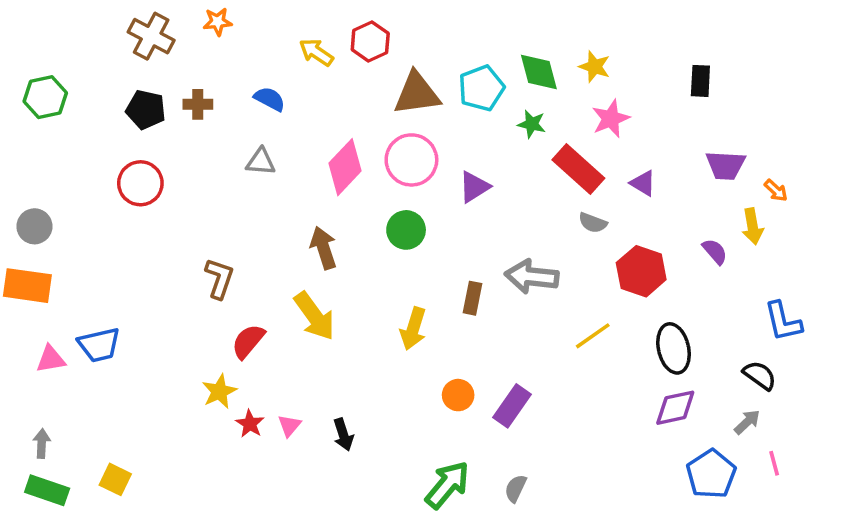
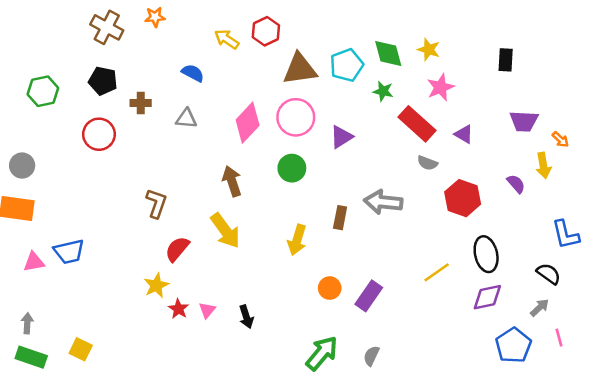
green hexagon: (45, 97) -> (43, 91), moved
brown cross: (198, 104) -> (141, 103), moved
yellow line: (593, 336) -> (437, 272), moved

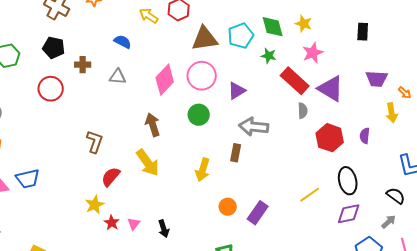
purple triangle: (464, 134) -> (331, 89), size x1.8
gray semicircle: (427, 163) -> (303, 111), turned -112
purple semicircle: (516, 184) -> (365, 136), moved, turned -133
gray arrow: (383, 202) -> (254, 127), moved

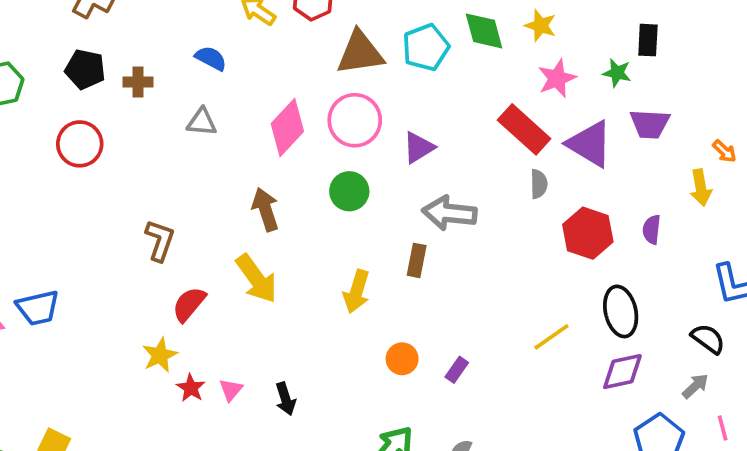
green star: (269, 56) -> (617, 73), moved
brown cross: (83, 65) -> (138, 82), moved
purple trapezoid: (377, 79) -> (650, 124), moved
purple rectangle: (258, 213) -> (457, 370), size x0.6

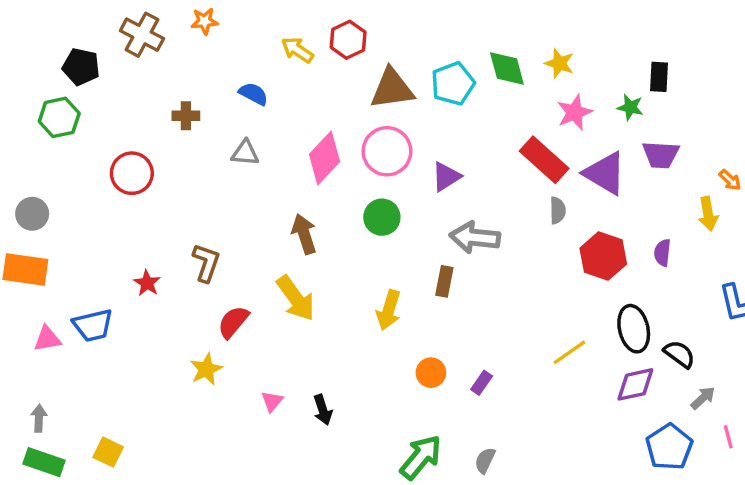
black pentagon: (85, 69) -> (81, 67), moved
black semicircle: (708, 339) -> (679, 354), moved
red star: (191, 388) -> (147, 283), moved

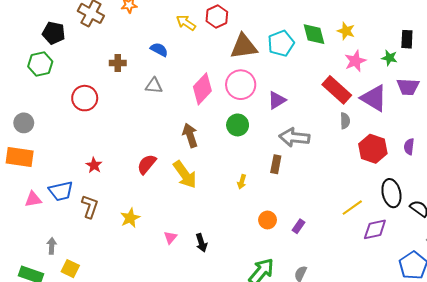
brown L-shape: (206, 263) -> (90, 207), moved
yellow arrow: (389, 310) -> (242, 182), size x0.6
red semicircle: (233, 322) -> (147, 164), moved
purple diamond: (635, 384) -> (375, 229), moved
gray arrow: (39, 418) -> (52, 246), moved

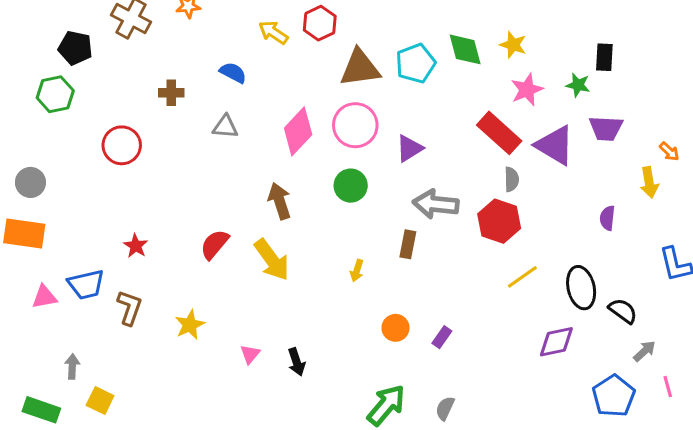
red hexagon: (373, 149) -> (499, 221), moved
yellow line: (352, 208) -> (522, 277), moved

